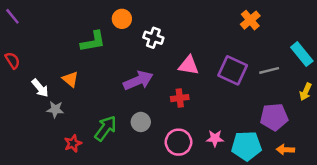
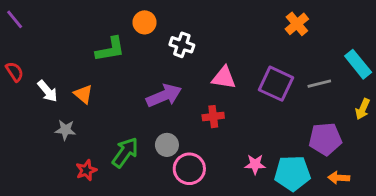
white arrow: (40, 88) -> (47, 91), moved
pink circle: (179, 142) -> (189, 169), moved

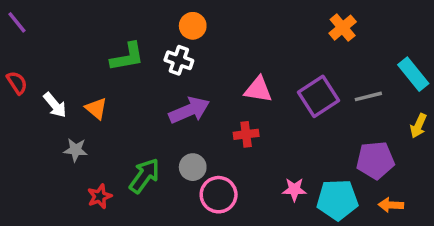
orange circle: (145, 22) -> (193, 26), moved
white cross: (182, 45) -> (179, 60), moved
purple square: (276, 84) -> (318, 96), turned 32

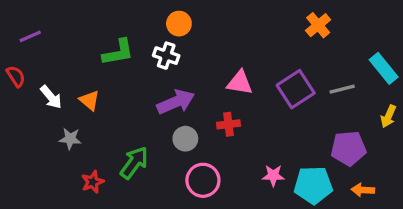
purple line: (17, 22) -> (30, 36), moved, turned -75
gray circle: (193, 167) -> (185, 139), moved

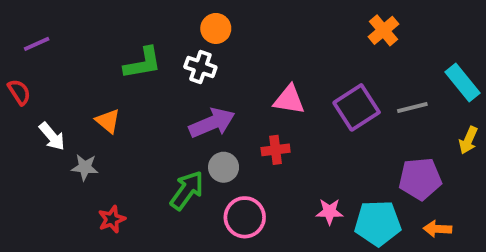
white arrow: (51, 97) -> (52, 136), moved
green arrow: (134, 163) -> (187, 190), moved

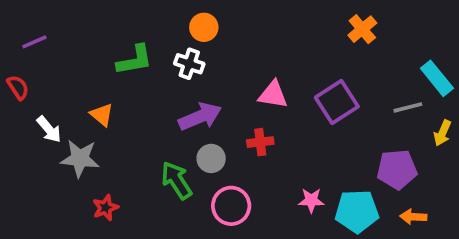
gray line: (412, 107) -> (408, 107), moved
gray star: (85, 167) -> (80, 158), size x1.5
green arrow: (187, 190) -> (176, 180), turned -69

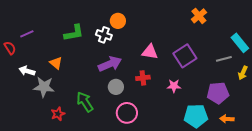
orange circle: (204, 27) -> (118, 21), moved
purple line: (34, 42) -> (27, 34), moved
white arrow: (49, 129) -> (27, 71), turned 147
green arrow: (176, 180) -> (85, 102), moved
pink star: (311, 200) -> (174, 86), moved

